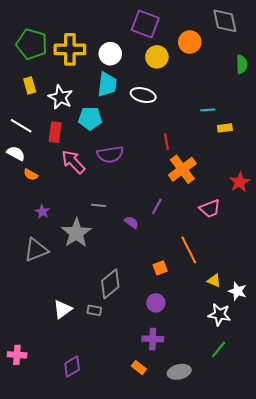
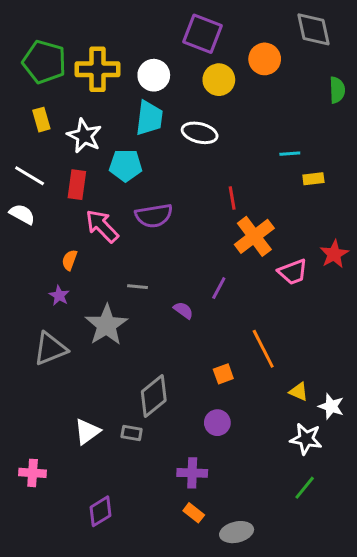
orange semicircle: (31, 175) -> (69, 260), moved, turned 80
pink trapezoid: (210, 209) -> (293, 272), moved
purple cross: (153, 339) -> (192, 473), moved
pink cross: (17, 355) -> (33, 473), moved
gray ellipse: (179, 372) -> (237, 532), moved

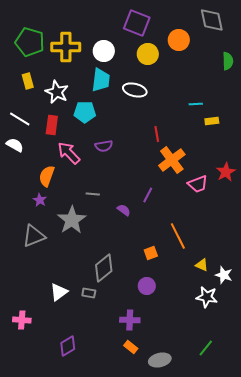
purple semicircle: (154, 216) -> (104, 146), size x0.7
orange semicircle: (69, 260) -> (47, 176), size x1.5
green line: (305, 488) -> (206, 348), moved

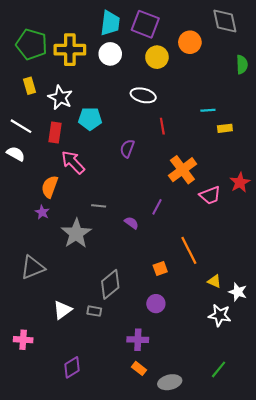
cyan trapezoid: (101, 80) -> (110, 23), moved
red line: (157, 134) -> (162, 126), moved
purple semicircle: (104, 146) -> (127, 148), moved, turned 120
gray triangle: (34, 236) -> (33, 267), moved

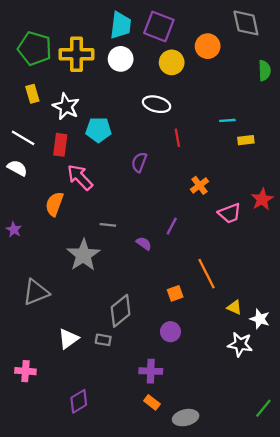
orange cross: (182, 170) -> (200, 185), size x0.6
purple star: (42, 212) -> (14, 230), moved
green line: (219, 369) -> (263, 408), moved

